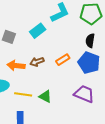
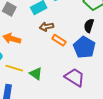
orange rectangle: (63, 60) -> (59, 40), turned 56
brown arrow: (37, 62) -> (46, 27), moved

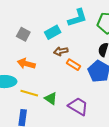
purple trapezoid: (75, 77) -> (78, 106), moved

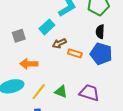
gray square: (23, 34) -> (19, 36), turned -32
yellow line: (29, 93) -> (39, 92), turned -54

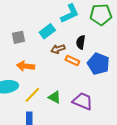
black semicircle: (100, 32) -> (81, 42), moved

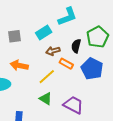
green pentagon: (101, 15) -> (98, 37), moved, turned -30
yellow line: (32, 95) -> (47, 77), moved

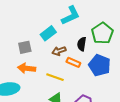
gray square: (14, 36) -> (25, 47), moved
yellow line: (47, 77) -> (55, 77), turned 66

